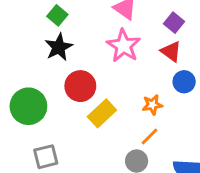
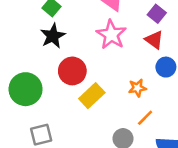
orange line: (149, 137) -> (145, 118), moved

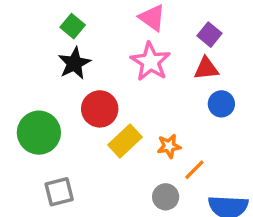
red triangle: (154, 40) -> (206, 68), turned -42
orange star: (137, 88) -> (169, 146), moved

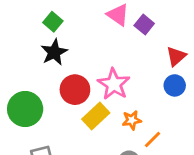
purple square: (210, 35) -> (144, 25), moved
pink star: (150, 62) -> (114, 84), moved
red triangle: (206, 68) -> (176, 56), moved, turned -35

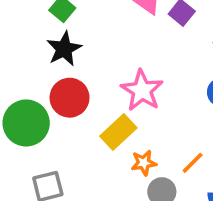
red circle: (75, 90) -> (70, 98), moved
orange star: (132, 120) -> (144, 163), moved

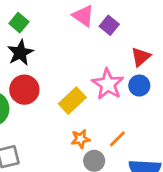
pink star: (142, 90) -> (108, 84), moved
yellow rectangle: (118, 132) -> (72, 101), moved

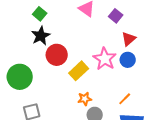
purple square: (109, 25) -> (116, 16), moved
red circle: (24, 90) -> (57, 55), moved
orange line: (117, 139) -> (125, 99), moved

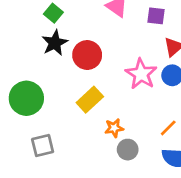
purple square: (116, 16) -> (156, 16), turned -32
red circle: (57, 55) -> (87, 55), moved
yellow rectangle: (79, 71) -> (90, 100), moved

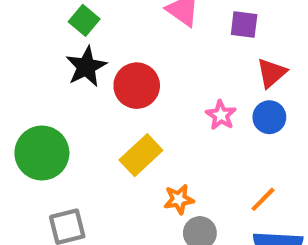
pink star: (141, 74) -> (221, 115), size x0.6

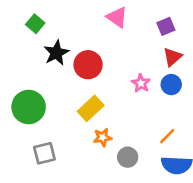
green square: (84, 20) -> (35, 24), moved
purple square: (244, 25) -> (166, 26), moved, turned -30
orange star: (179, 199) -> (103, 137), moved

